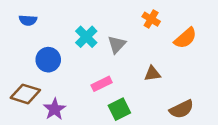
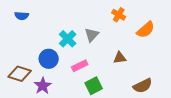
cyan cross: (86, 37) -> (68, 39), moved
blue circle: (48, 60) -> (49, 59), moved

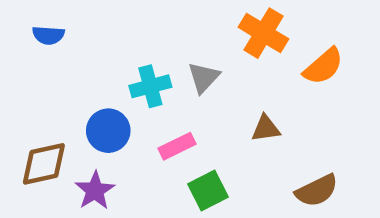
orange cross: (119, 15) -> (264, 33), size x1.5
cyan cross: (68, 39) -> (150, 86), turned 30
brown diamond: (20, 74) -> (44, 164), turned -30

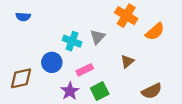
cyan cross: (150, 86) -> (72, 41), turned 36
brown triangle: (266, 128) -> (127, 61), turned -32
purple star: (95, 191) -> (70, 91), moved

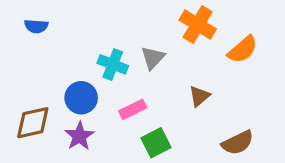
purple star: (70, 91) -> (79, 136), moved

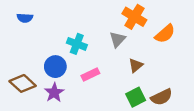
gray triangle: (153, 58) -> (118, 39), moved
brown diamond: (33, 123) -> (23, 83), turned 55
green square: (156, 143) -> (136, 97), moved

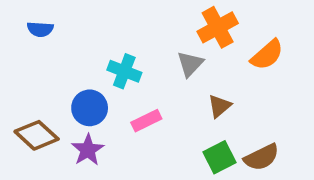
orange cross: (134, 17) -> (218, 27), turned 30

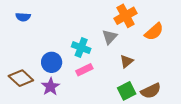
cyan cross: (124, 71) -> (81, 48), moved

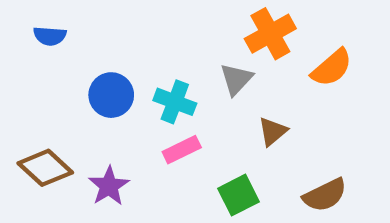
blue circle: (52, 62) -> (111, 95), moved
green square: (127, 91) -> (239, 195), moved

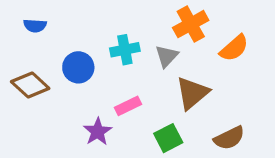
cyan cross: (175, 102) -> (125, 50), moved, turned -32
brown triangle: (273, 131) -> (192, 93), size x1.6
brown diamond: (45, 168) -> (30, 85), moved
purple star: (109, 186) -> (98, 132), moved

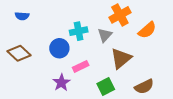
blue circle: (78, 67) -> (59, 48), moved

